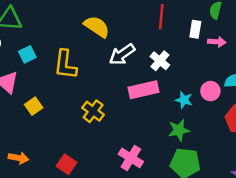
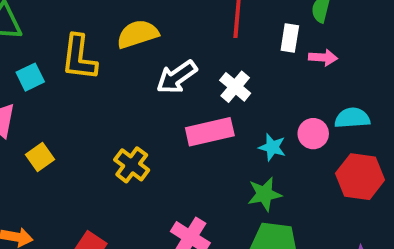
yellow semicircle: (97, 27) -> (138, 34), turned -52
yellow L-shape: (65, 65) -> (79, 58), moved

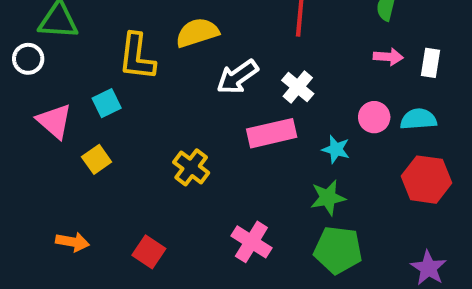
white rectangle: (290, 38) -> (431, 63), moved
cyan square: (30, 77) -> (107, 103), moved
pink circle: (313, 134) -> (374, 117), moved

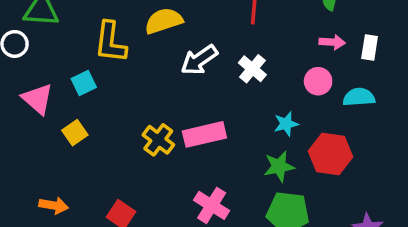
pink circle: (374, 117) -> (318, 81), moved
pink rectangle: (272, 133) -> (204, 134), moved
cyan star: (336, 149) -> (286, 124), turned -30
red hexagon: (426, 180) -> (330, 154), moved

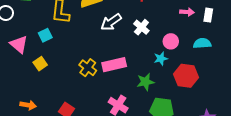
pink circle: (318, 81) -> (171, 41), moved
green star: (279, 166) -> (145, 82), moved

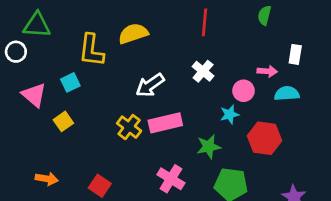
pink arrow: (187, 12) -> (267, 71), moved
white arrow: (111, 22) -> (150, 85), moved

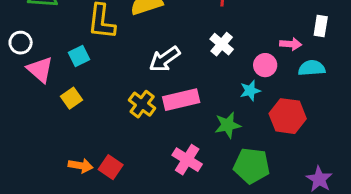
white circle: (16, 52) -> (21, 43), moved
orange arrow: (47, 179) -> (81, 166), moved

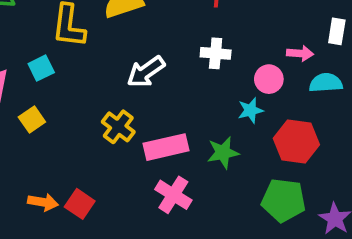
white cross: (222, 44) -> (216, 53), turned -35
pink rectangle: (181, 100) -> (166, 147), moved
green pentagon: (252, 166) -> (284, 200), moved

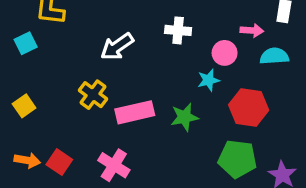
yellow square: (32, 120) -> (24, 106), moved
pink cross: (173, 195) -> (114, 165), moved

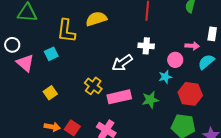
white arrow: (117, 47) -> (122, 63), moved
cyan semicircle: (274, 56) -> (206, 62), turned -36

